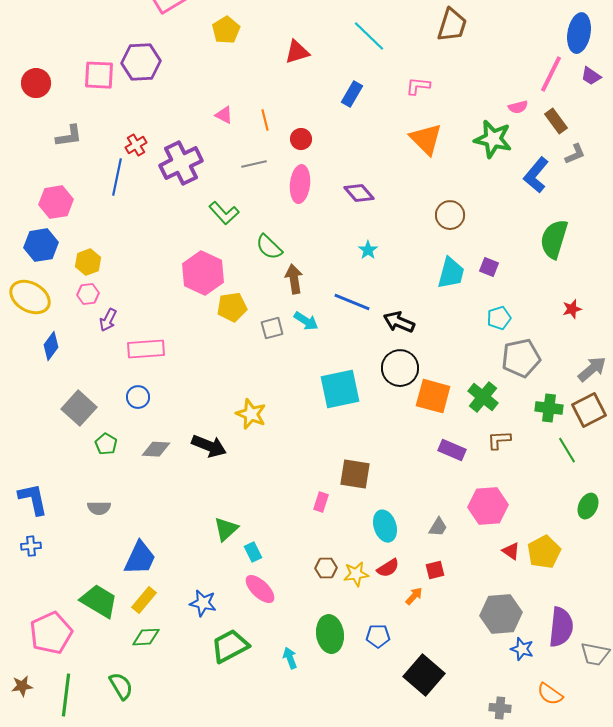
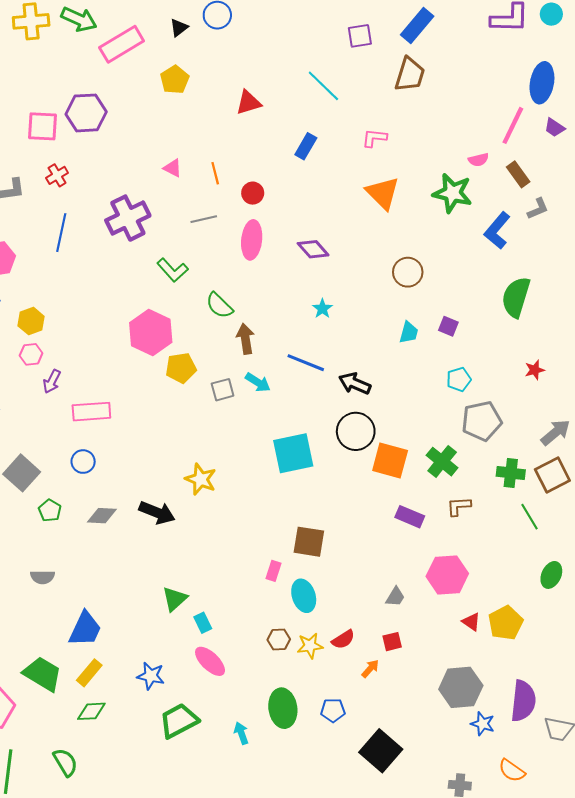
red cross: (136, 145) -> (57, 175), moved
cyan trapezoid: (451, 273) -> (409, 333), size x0.7
cyan ellipse: (385, 526) -> (304, 596), moved

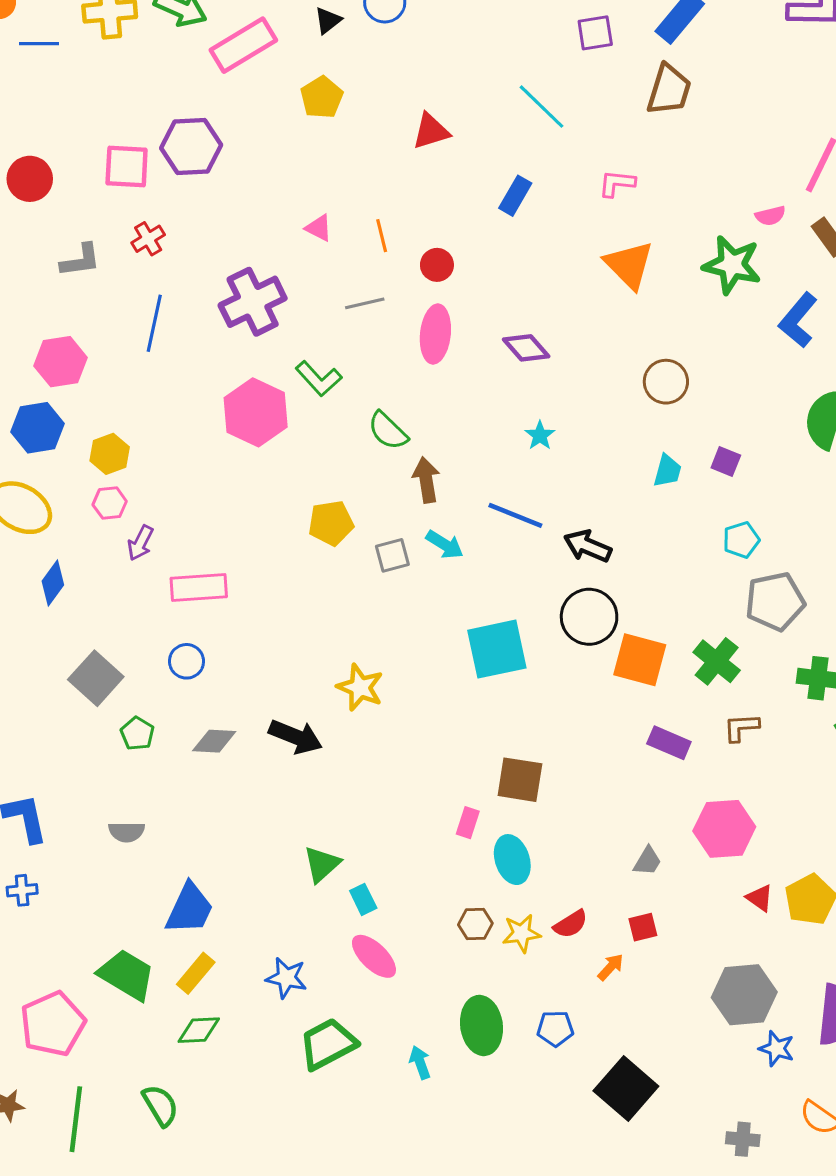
pink hexagon: (151, 333) -> (256, 412), moved

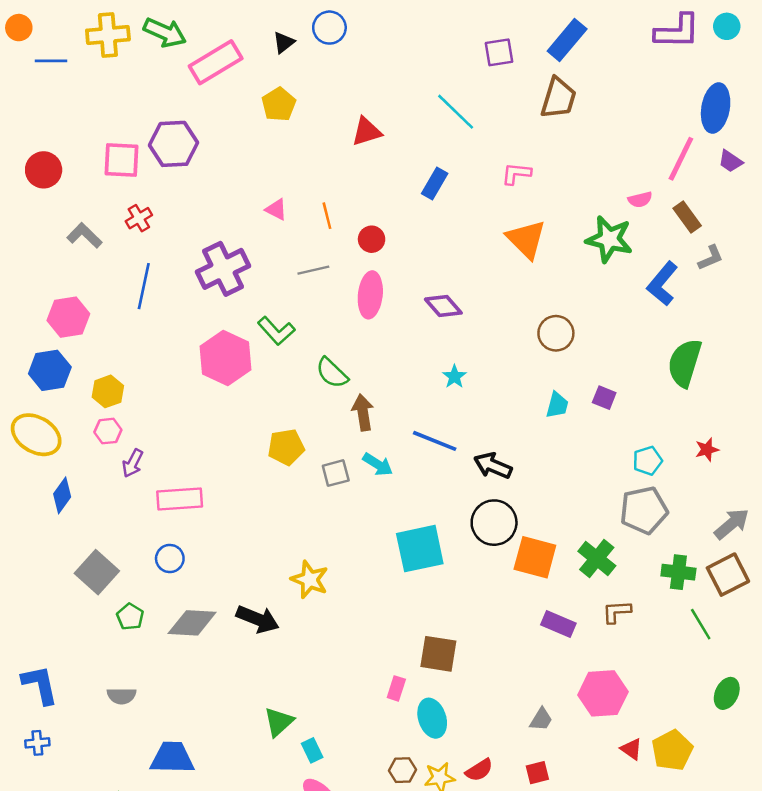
gray L-shape: (80, 260) -> (84, 235), turned -128
cyan pentagon: (741, 540) -> (648, 461), moved
gray diamond: (214, 741) -> (192, 623), size x1.4
blue trapezoid: (190, 909) -> (172, 758), turned -114

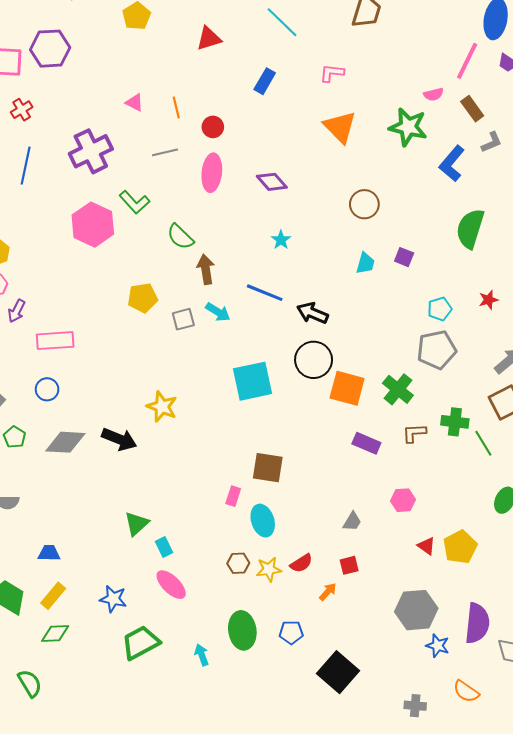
green cross: (678, 572) -> (455, 422), moved
pink hexagon: (603, 693) -> (403, 500), size x0.6
blue trapezoid: (172, 758) -> (49, 553), size x0.6

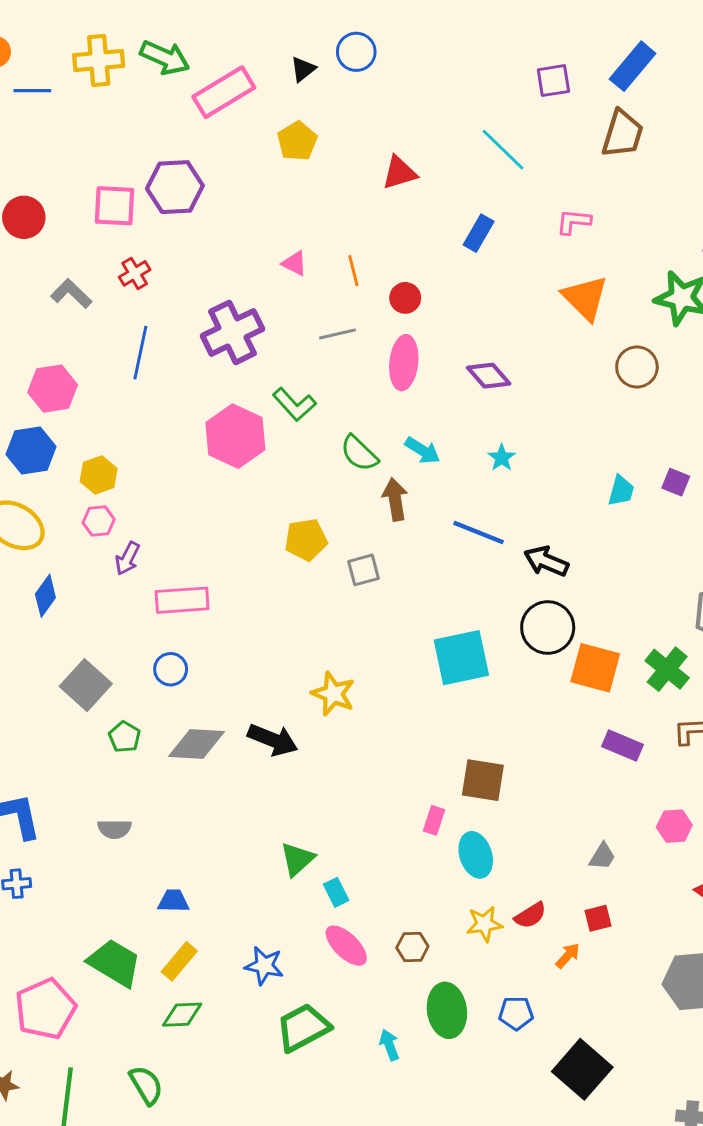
brown circle: (364, 204) -> (637, 367), moved
cyan arrow: (218, 312) -> (422, 450), moved
brown hexagon: (238, 563) -> (412, 947), moved

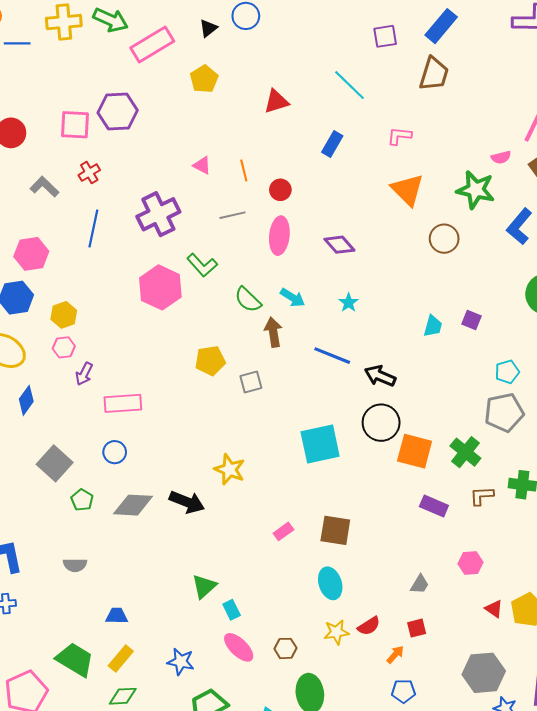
pink rectangle: (434, 820) -> (283, 531), moved, turned 36
blue pentagon: (516, 1013) -> (403, 691), moved

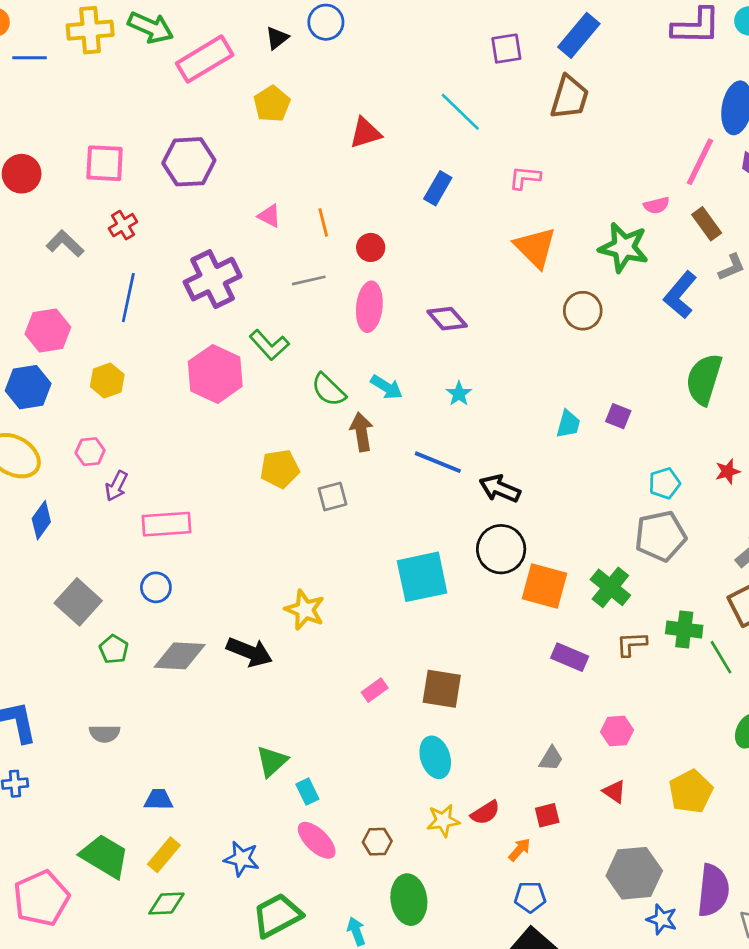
purple hexagon: (118, 112) -> (189, 162), moved
yellow hexagon: (64, 315) -> (107, 381), moved
red triangle: (494, 609) -> (614, 792), moved

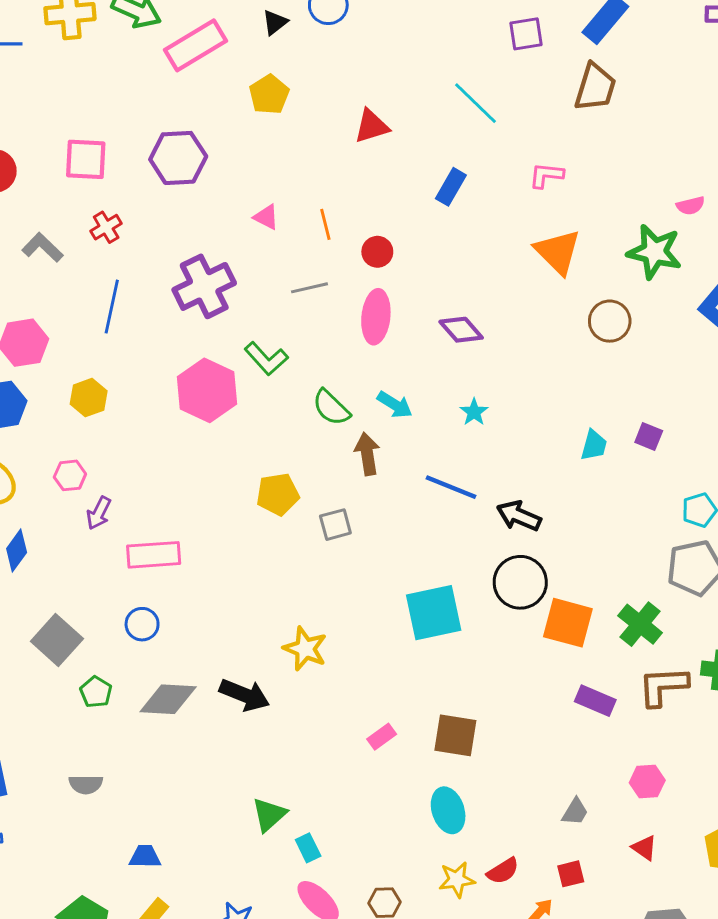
brown L-shape: (632, 644) -> (663, 686), size x1.5

